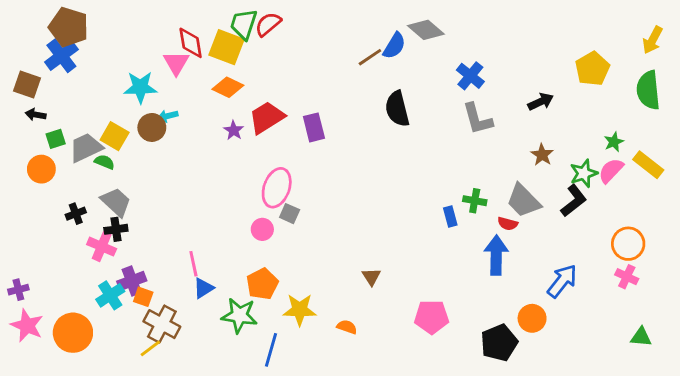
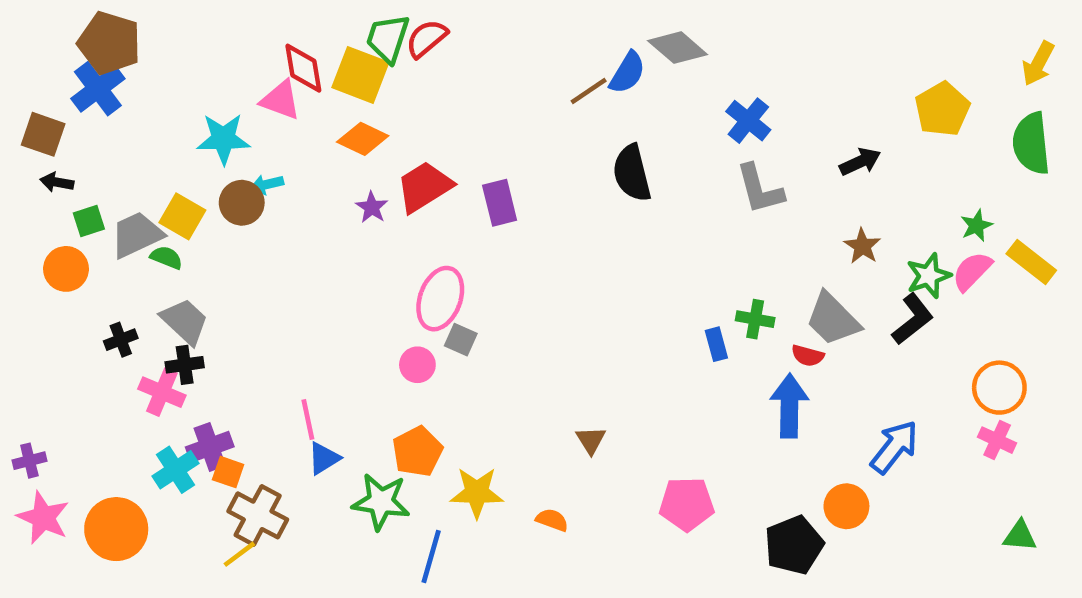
pink triangle: (176, 63) -> (281, 100), turned -40

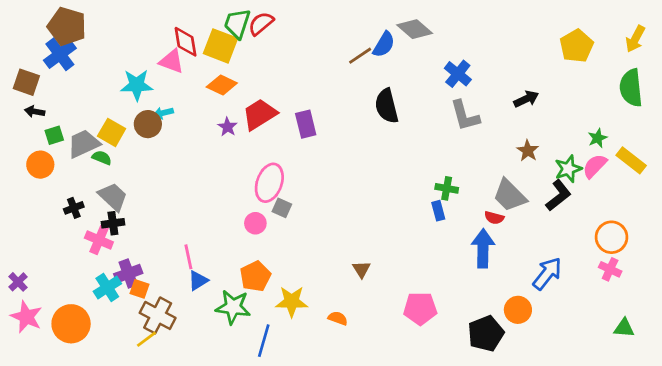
yellow pentagon: (942, 109) -> (577, 46), moved
green cross: (755, 319) -> (447, 188), moved
purple cross: (29, 461) -> (18, 282), turned -30

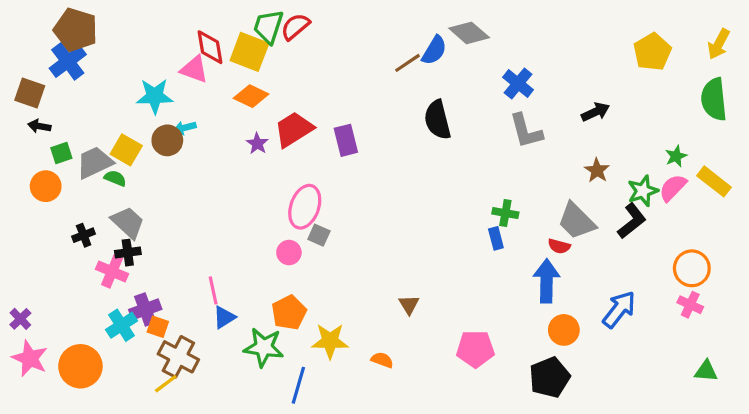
orange circle: (518, 310) -> (564, 330), moved

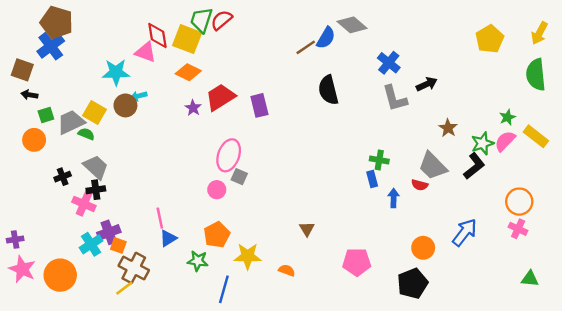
black arrow: (595, 112) -> (427, 84), moved
blue arrow: (546, 281) -> (394, 198), moved, size x0.6
purple cross: (20, 319) -> (15, 240), turned 35
green star: (264, 347) -> (198, 261), size x0.7

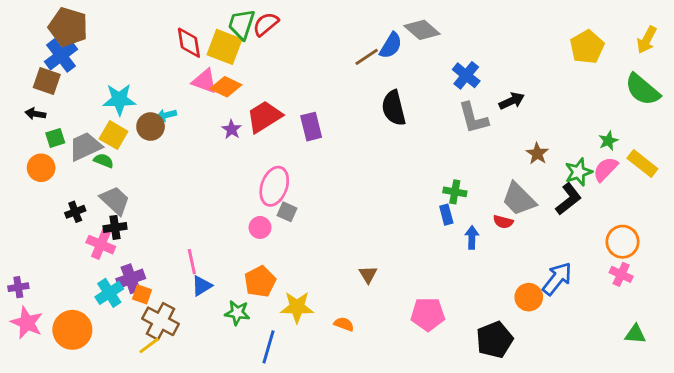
pink triangle: (146, 52) -> (205, 81), moved
brown square: (22, 70) -> (47, 81), moved
cyan star: (116, 72) -> (119, 100), moved
green semicircle: (536, 75) -> (642, 90), turned -44
orange circle: (423, 248) -> (529, 297), moved

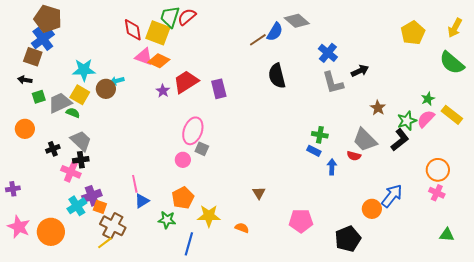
orange circle: (41, 168) -> (25, 129), moved
blue rectangle: (446, 215) -> (314, 151), turned -48
purple cross: (18, 287) -> (13, 189), moved

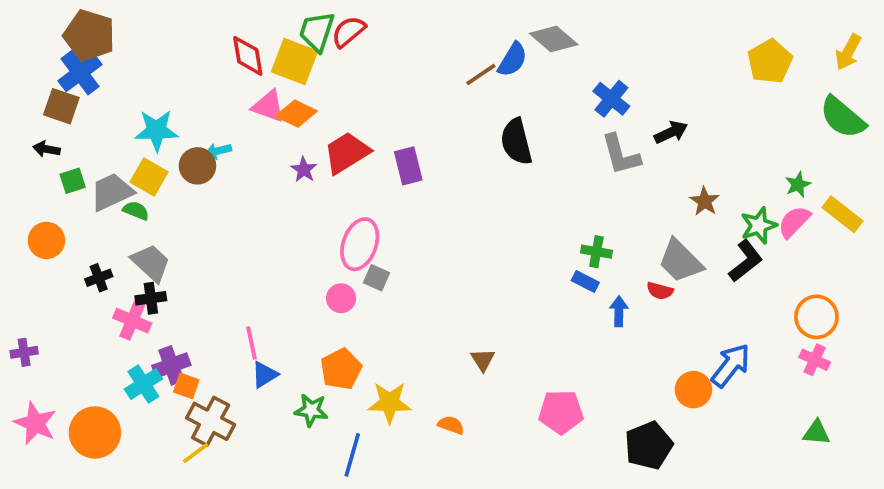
green triangle: (447, 235) -> (816, 432), moved

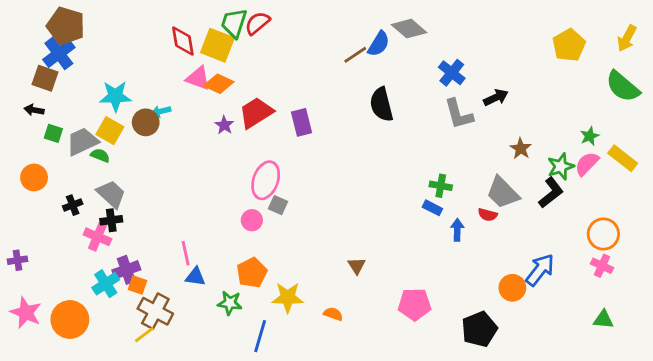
green square: (73, 181) -> (53, 133), turned 36
blue triangle: (265, 375) -> (195, 277), turned 40

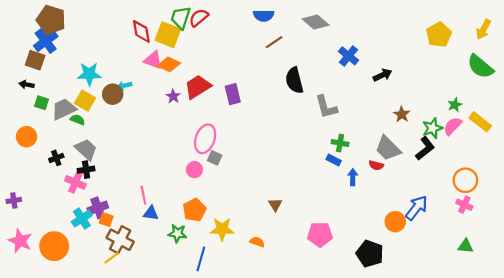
blue semicircle: (379, 44) -> (264, 16), moved, turned 60
gray L-shape: (459, 114) -> (326, 107), moved
black pentagon: (479, 329) -> (370, 254), turned -30

